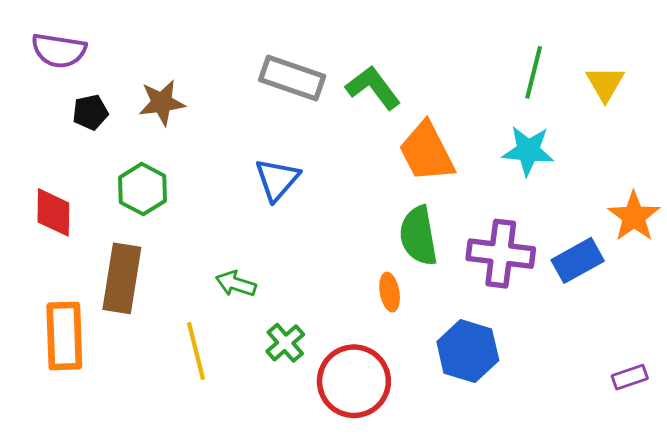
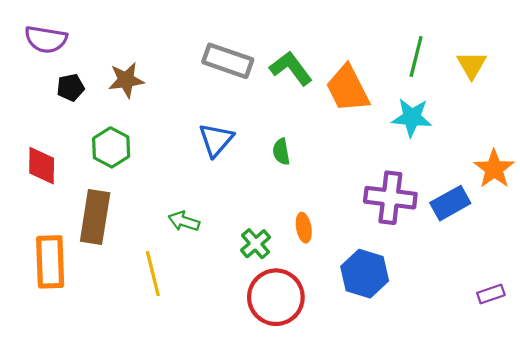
orange trapezoid: (427, 152) -> (348, 89), moved
green semicircle: (418, 236) -> (281, 152), moved, size x0.6
green cross: (285, 343) -> (256, 244), moved

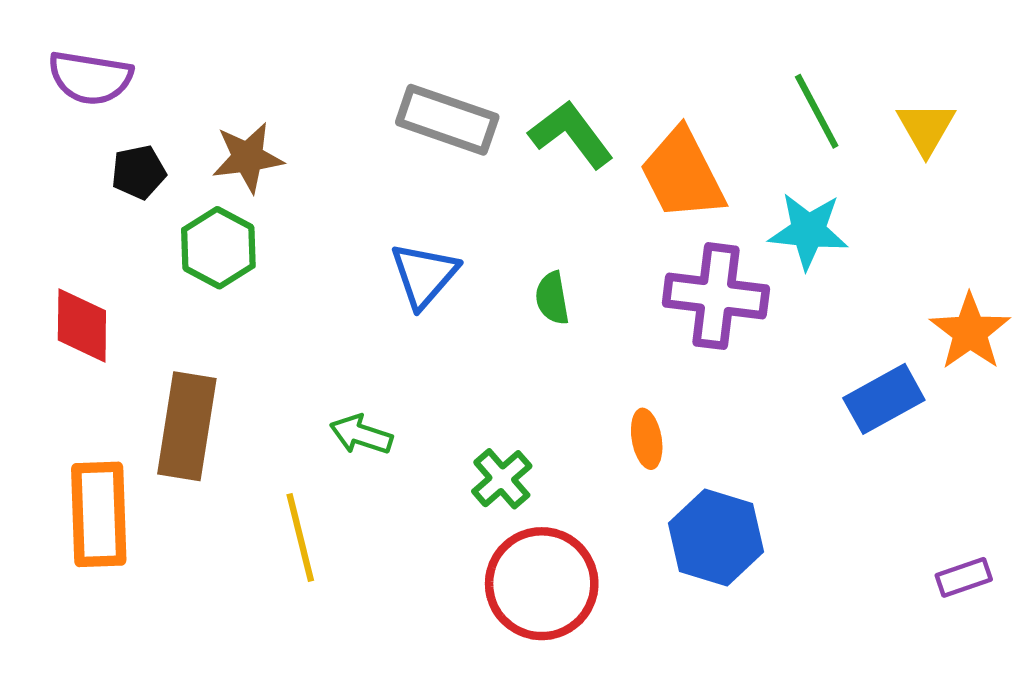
green line: (416, 56) -> (817, 111), turned -42
green hexagon: (111, 147) -> (218, 248), moved
purple cross: (390, 198) -> (716, 296), moved
orange ellipse: (304, 228) -> (647, 439), moved

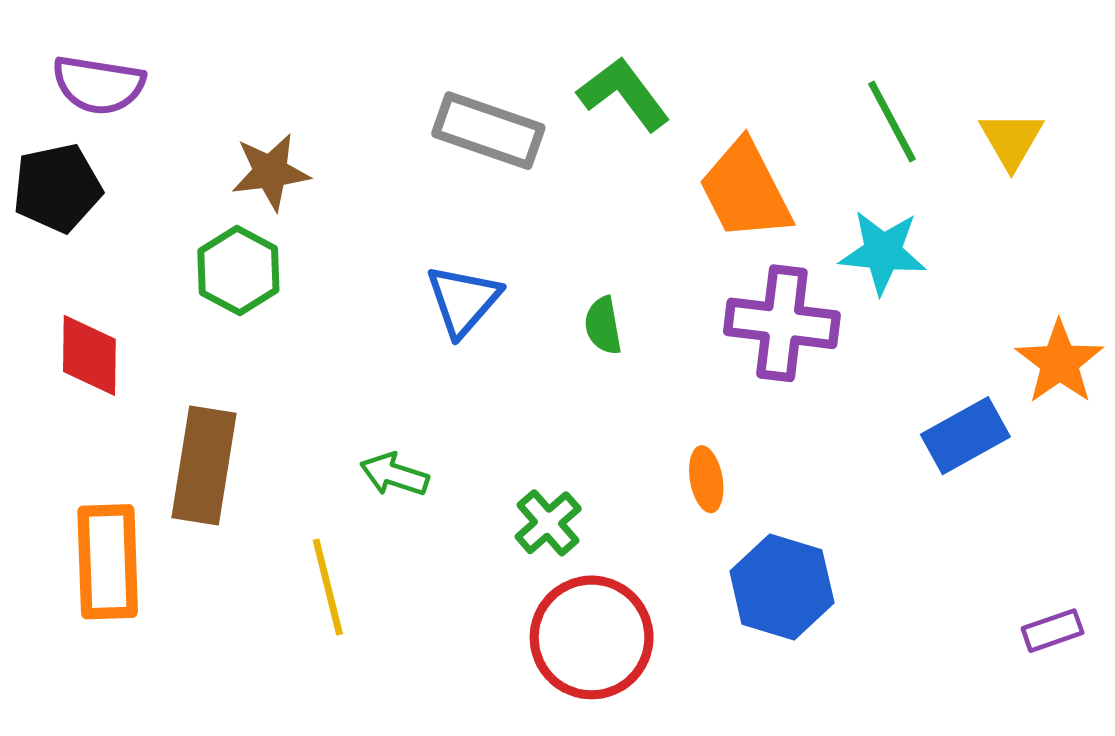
green L-shape: (571, 134) -> (624, 94), moved
black pentagon: (139, 172) -> (57, 188), moved, size x1.5

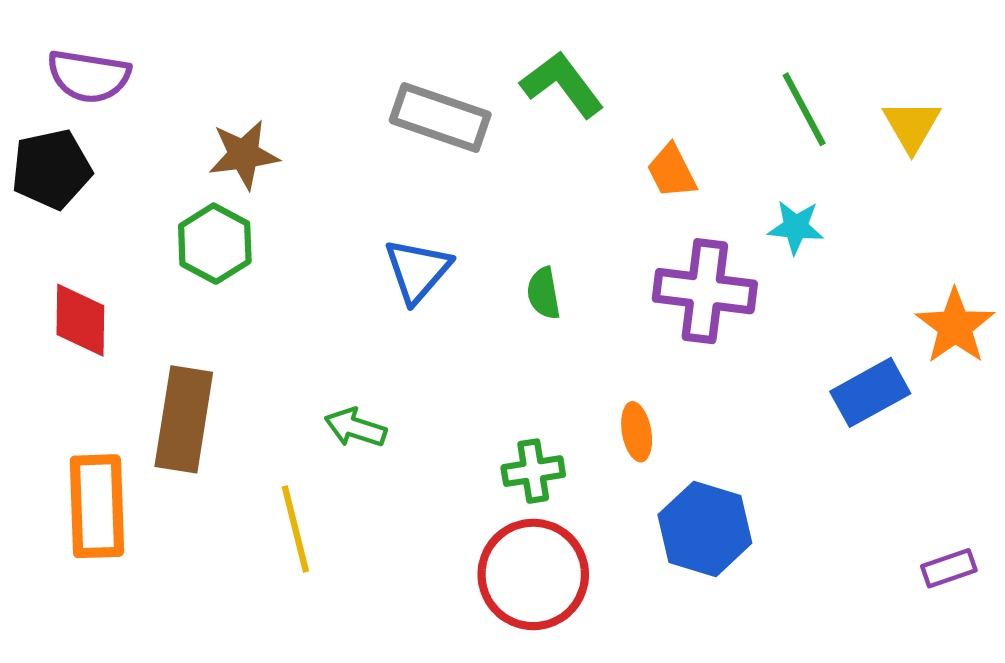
orange trapezoid: (745, 190) -> (672, 171), size x0.6
cyan star: (883, 252) -> (796, 227), size x0.7
green cross: (548, 523) -> (533, 471), moved, turned 32

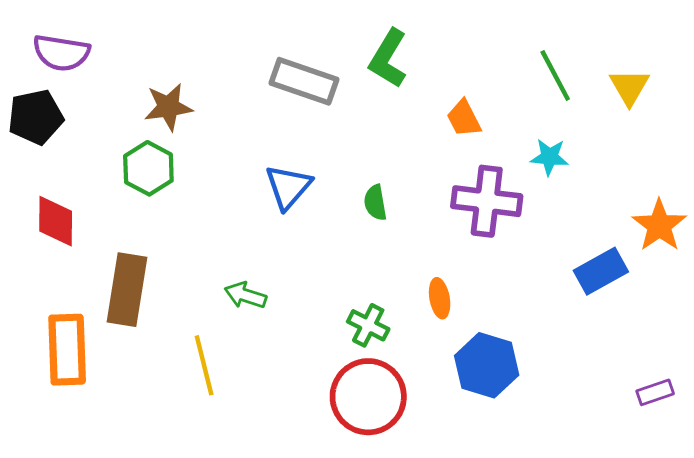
green L-shape: (562, 84) -> (388, 58), turned -112
green cross: (533, 471) -> (368, 325), turned 36

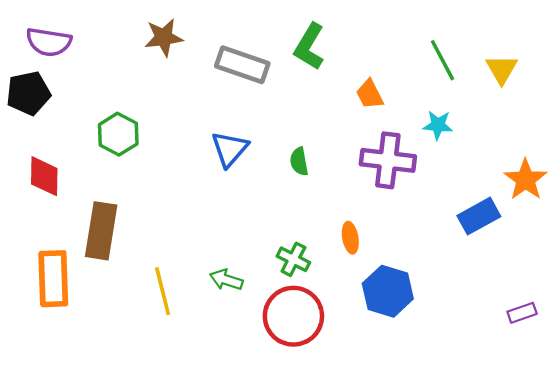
brown star: (168, 107) -> (164, 37), moved
green arrow: (245, 295) -> (226, 280), moved

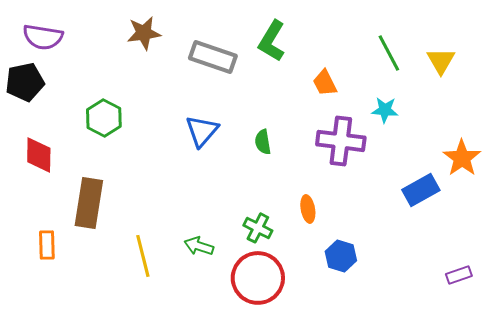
orange rectangle: (53, 279) -> (47, 245), size x0.6
blue hexagon: (388, 291) -> (341, 256), size x0.7

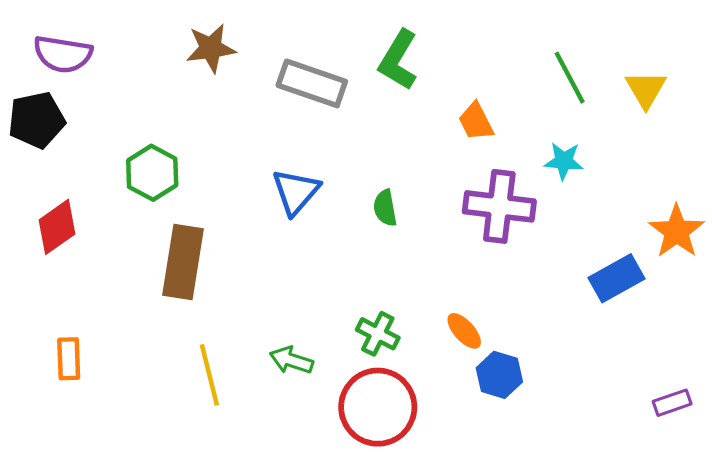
red diamond: (39, 155) -> (57, 227), turned 54
brown rectangle: (89, 203) -> (183, 262), moved
orange ellipse: (308, 209) -> (464, 331), moved, turned -32

